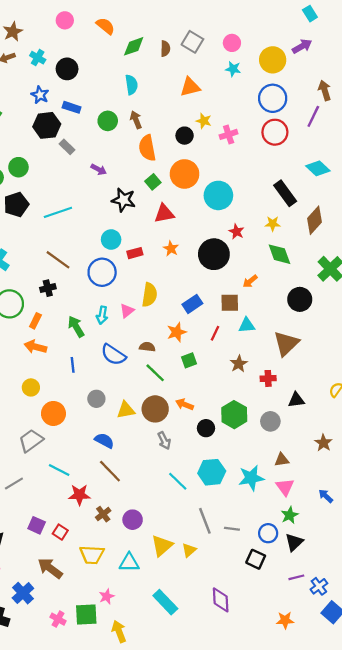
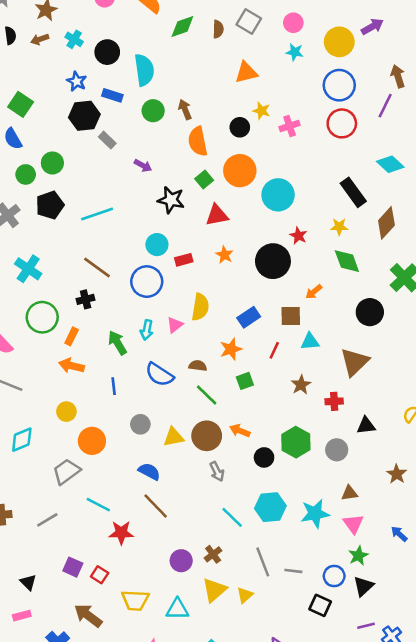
cyan semicircle: (131, 85) -> (144, 70), moved, size x1.4
brown cross: (103, 514) -> (213, 554), moved

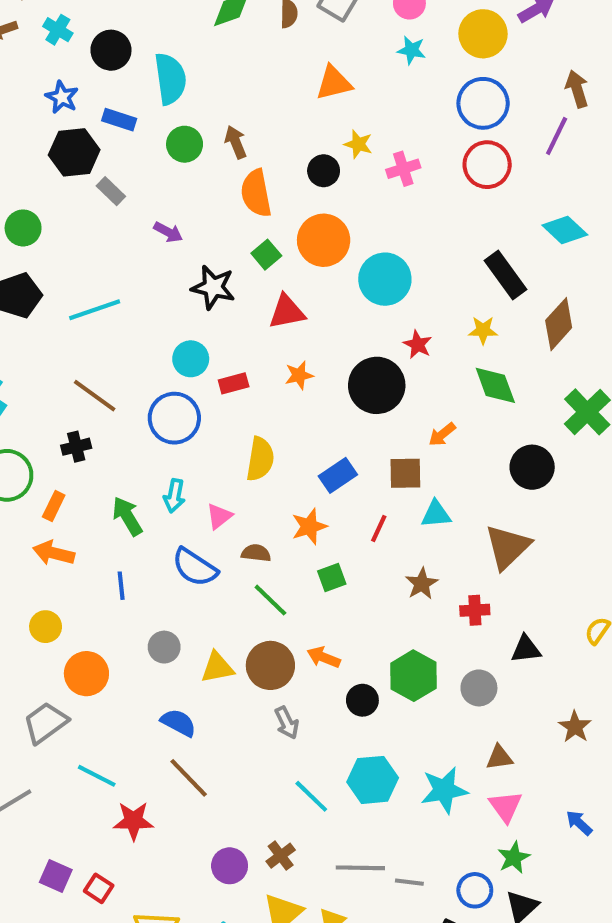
orange star: (225, 255) -> (299, 375), turned 30
pink triangle: (175, 325) -> (219, 516), moved
gray line: (263, 562) -> (360, 868), turned -68

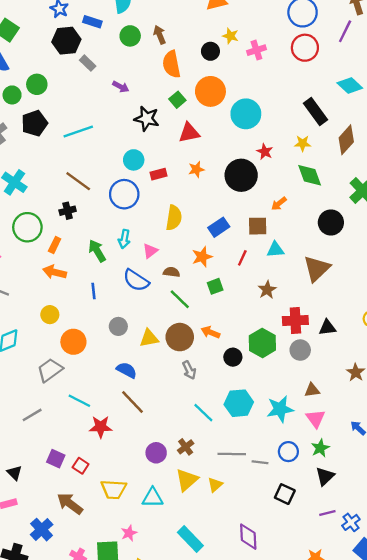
red cross: (475, 610) -> (295, 321), moved, size x1.5
blue circle: (475, 890) -> (288, 452), moved

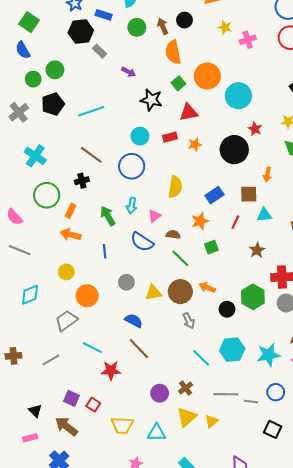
black circle: (210, 51) -> (184, 20), moved
red rectangle: (158, 174) -> (170, 137), moved
orange arrow: (279, 204) -> (267, 174), turned -40
brown arrow: (70, 504) -> (66, 426), moved

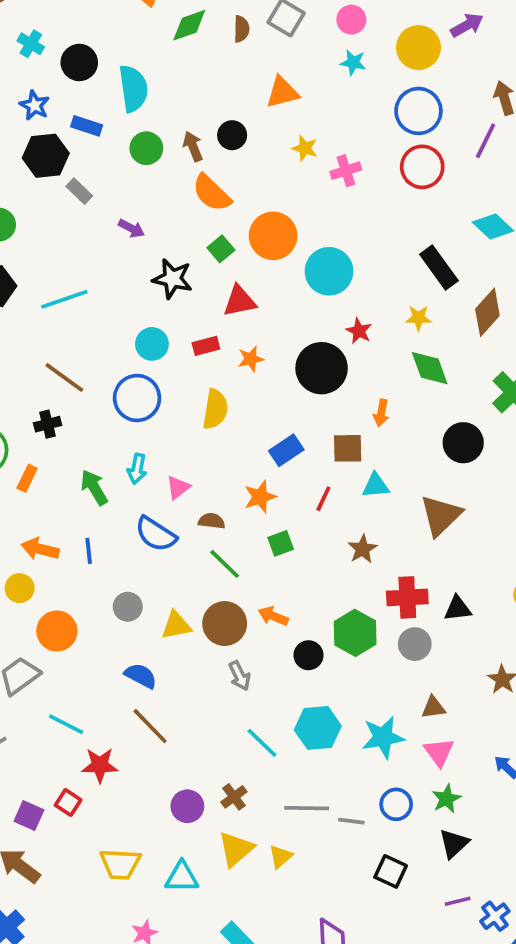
orange semicircle: (173, 52) -> (212, 193), turned -35
yellow semicircle: (175, 187) -> (215, 409), moved
orange arrow: (70, 235) -> (40, 549), moved
red square: (93, 405) -> (68, 802), moved

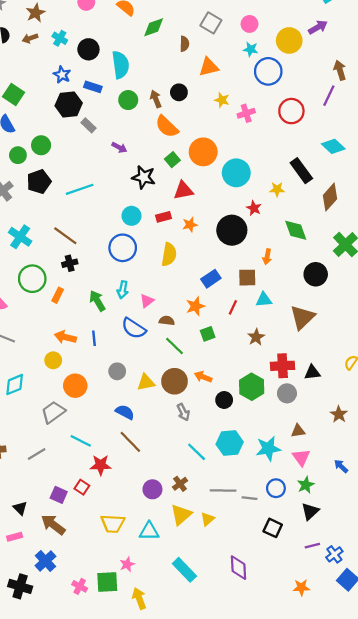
brown semicircle: (241, 29) -> (184, 44), moved
blue circle: (418, 111) -> (268, 71), moved
yellow star: (418, 318) -> (277, 189), moved
brown line: (64, 377) -> (65, 236), moved

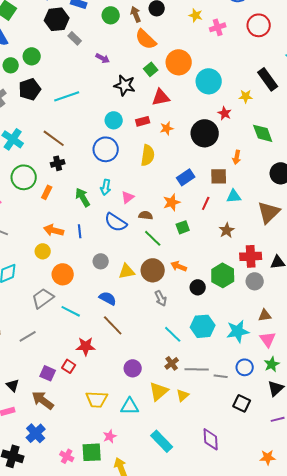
cyan line: (81, 441) -> (71, 311), moved
brown cross: (180, 484) -> (172, 363), moved

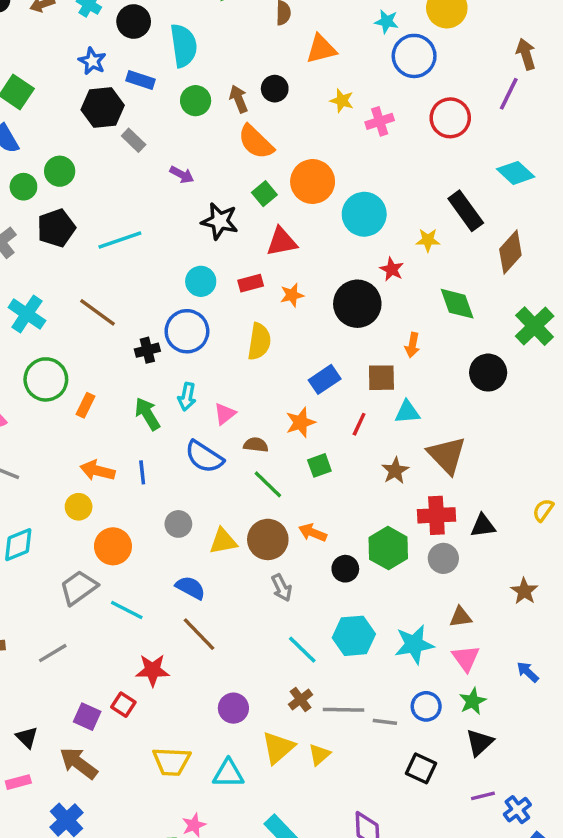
black cross: (58, 163) -> (147, 350), moved
brown triangle: (269, 212) -> (447, 455), moved, turned -30

